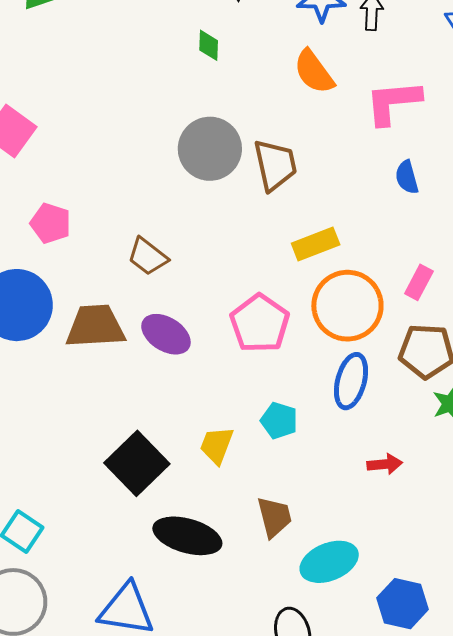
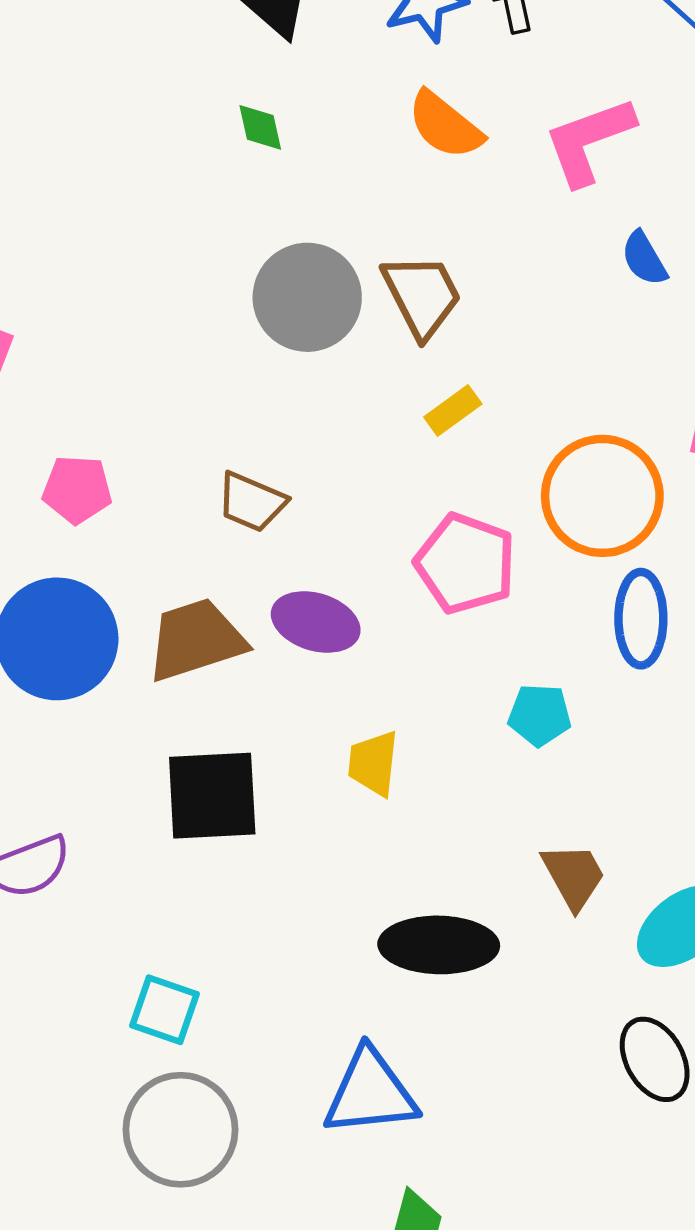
yellow rectangle: (316, 244) -> (453, 411), moved, size x0.7
yellow trapezoid: (217, 445) -> (373, 763), moved
black square: (137, 463) -> (212, 796), moved, turned -34

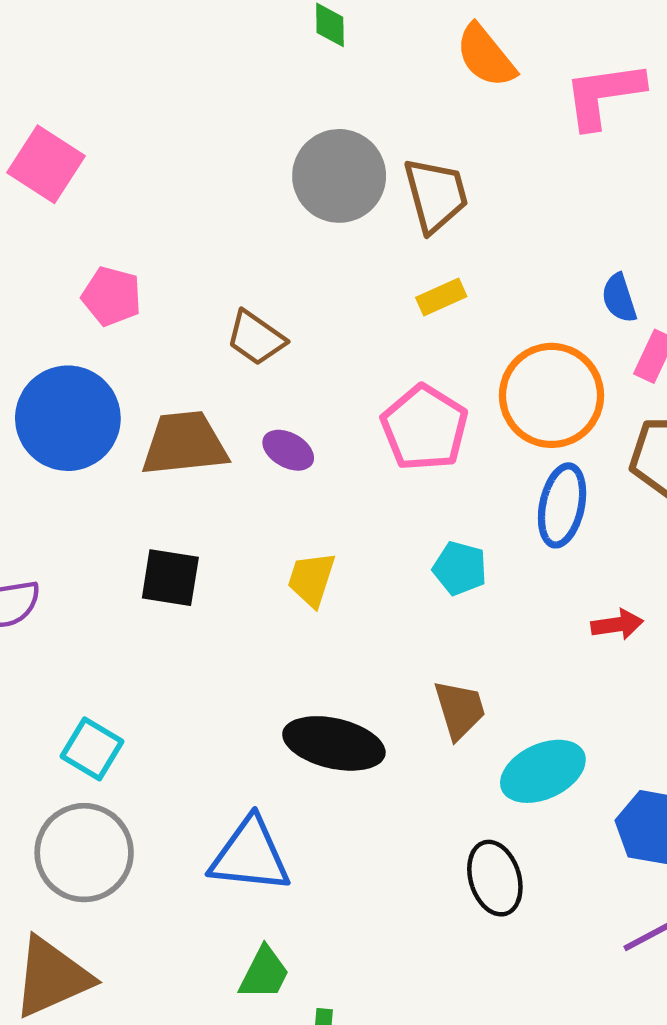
blue semicircle: (644, 258) -> (619, 298), moved
purple ellipse: (316, 622) -> (288, 450), size x0.7
black square: (212, 796) -> (170, 578), size x0.7

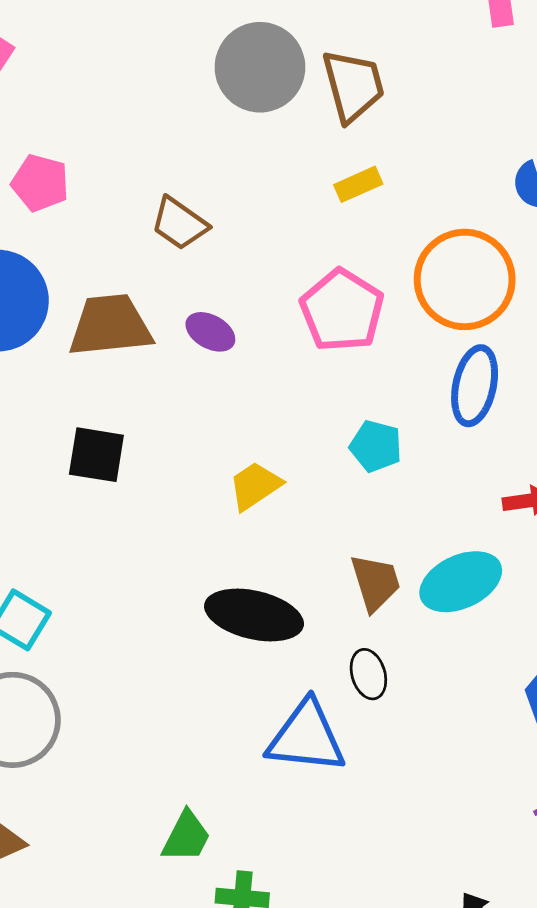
yellow trapezoid: (311, 579) -> (255, 486), moved, turned 38
cyan ellipse: (543, 771) -> (461, 582), moved
blue triangle: (250, 855) -> (306, 737), moved
black ellipse: (495, 878) -> (368, 674), moved, size x0.7

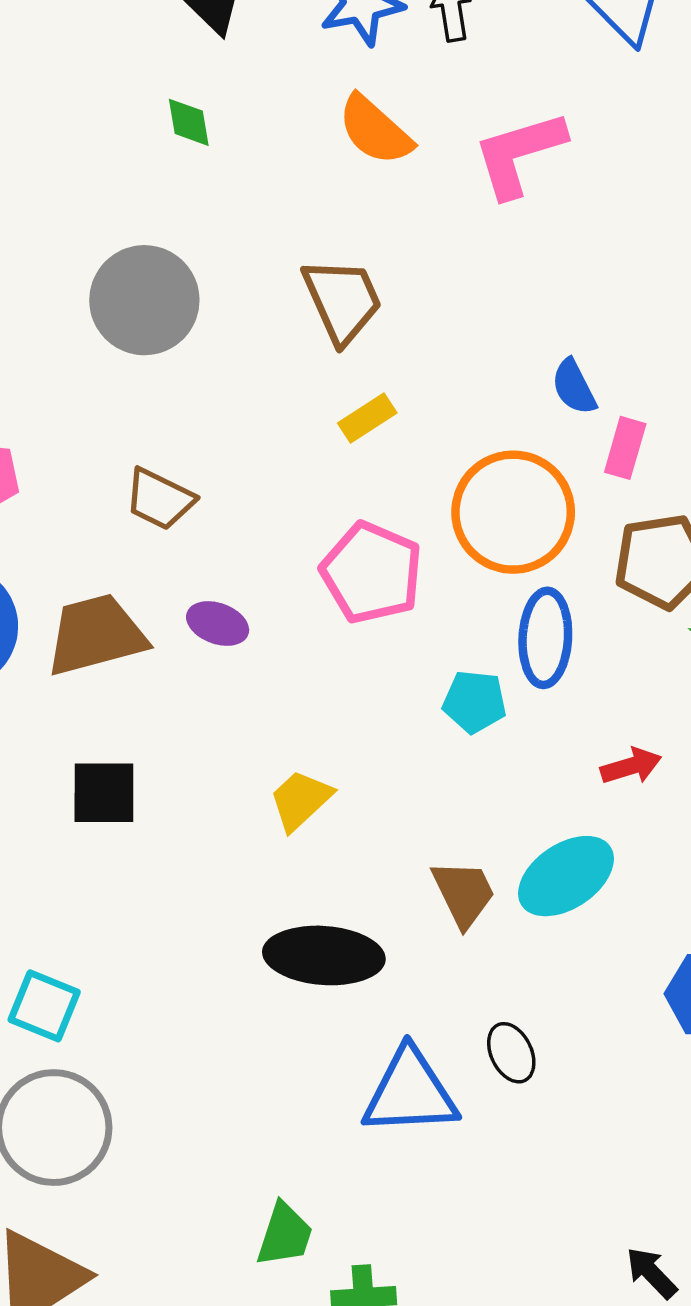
gray circle: (260, 67) -> (144, 300), moved
cyan pentagon: (376, 446) -> (475, 702), moved
black ellipse: (368, 674) -> (511, 1053), moved

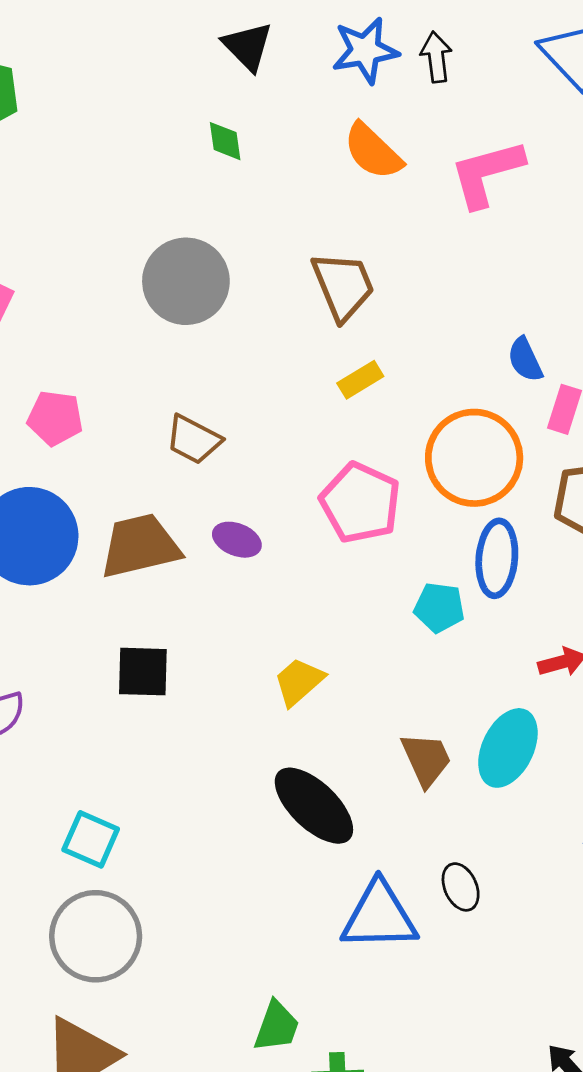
cyan ellipse: (566, 876) -> (508, 748), turned -32
black ellipse: (324, 955) -> (314, 806), turned 38

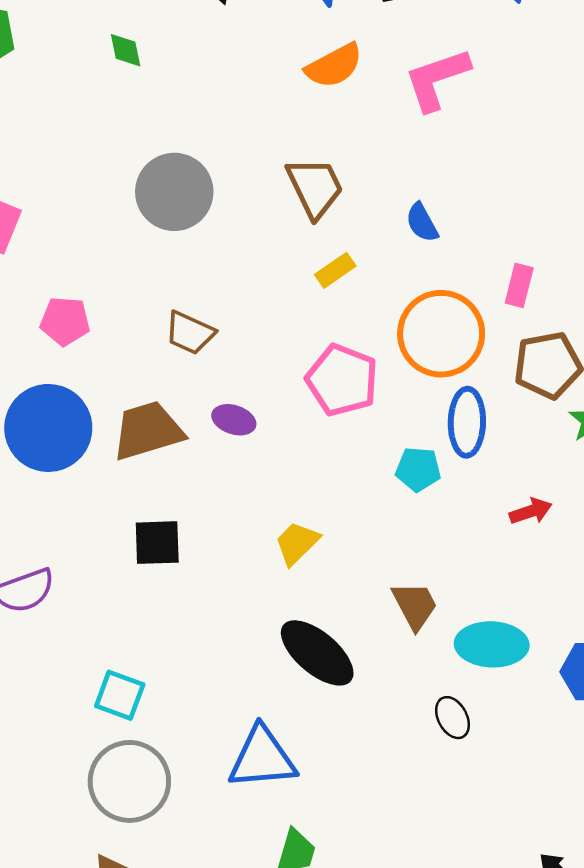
green diamond: (225, 141) -> (126, 50), moved
orange semicircle: (373, 151) -> (334, 66), turned -68
blue semicircle: (525, 360) -> (422, 223), moved
cyan ellipse: (508, 748) -> (492, 644), moved, turned 70
blue triangle: (379, 916) -> (262, 758), moved

